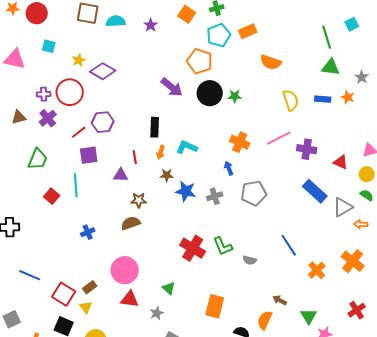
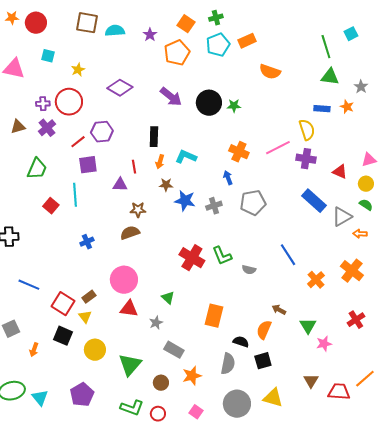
orange pentagon: (200, 61) -> (177, 53), moved, turned 30
purple diamond: (103, 71) -> (120, 88), moved
yellow semicircle: (291, 100) -> (307, 130), moved

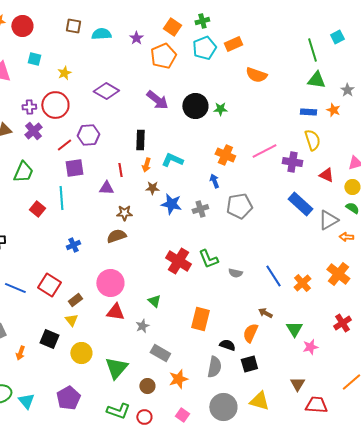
brown square: (87, 23) -> (73, 26), size x0.7
yellow semicircle: (307, 130) -> (312, 140), moved
blue line: (288, 255) -> (273, 276), moved
red square: (63, 304) -> (49, 285), moved
red trapezoid: (339, 392) -> (316, 405), moved

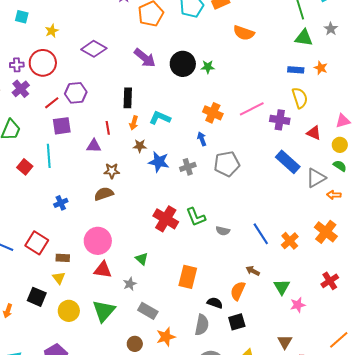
gray star: (347, 90) -> (331, 29), moved
brown rectangle: (75, 300) -> (63, 258), turned 40
green triangle: (116, 368) -> (104, 311), moved

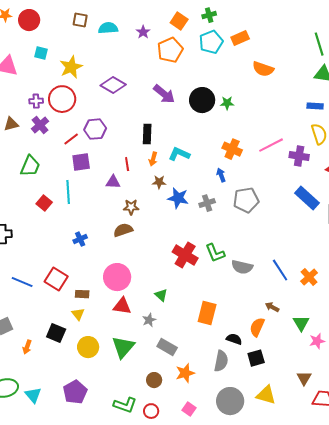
yellow star: (52, 31) -> (71, 67), size x1.6
gray semicircle: (223, 231) -> (242, 267), size x1.5

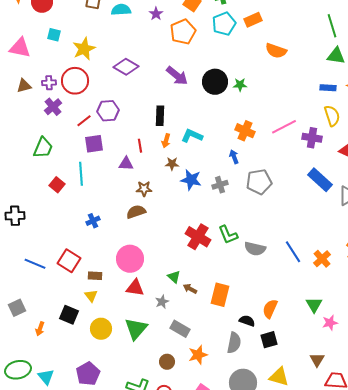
brown triangle: (11, 124) -> (24, 86), moved
brown arrow: (272, 307) -> (190, 289), moved

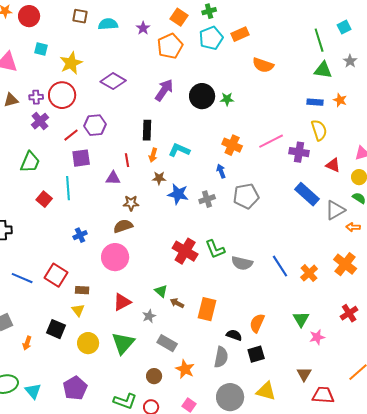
purple arrow: (177, 76) -> (164, 90), turned -95
pink circle: (130, 259) -> (115, 257), moved
red triangle: (135, 288) -> (122, 302), turned -36
orange star: (198, 355) -> (185, 369), turned -30

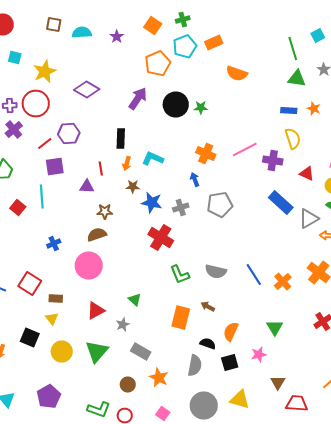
orange pentagon: (170, 46) -> (158, 64), moved
green L-shape: (215, 249) -> (180, 274), moved
red cross: (185, 251) -> (161, 238), moved
brown arrow: (177, 303) -> (208, 306), moved
pink star: (317, 337) -> (259, 354), moved

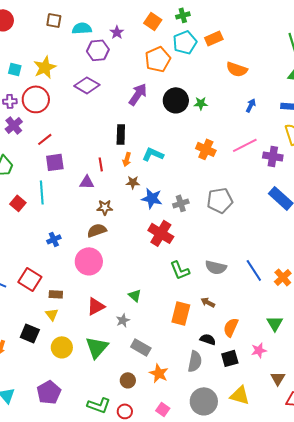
cyan square: (15, 58) -> (15, 69), moved
purple hexagon: (69, 134) -> (98, 50), moved
blue arrow: (195, 180) -> (251, 105), moved, turned 48

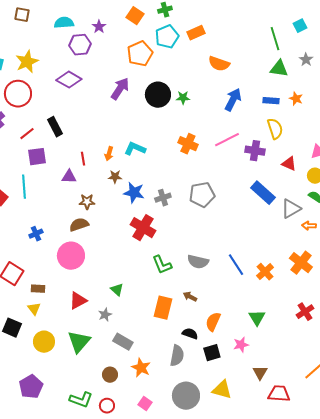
brown square: (54, 20) -> (22, 15), moved
blue arrow: (251, 105) -> (233, 100), size x1.6
black rectangle: (121, 134) -> (55, 127), moved, turned -30

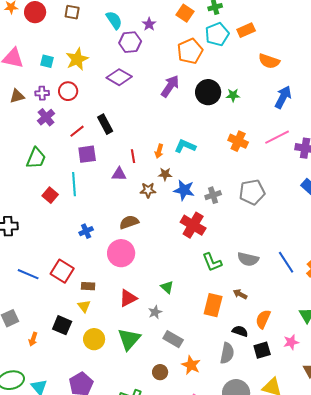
cyan semicircle: (64, 23) -> (114, 20), turned 60
red circle: (18, 94) -> (68, 91), size x0.7
brown star: (87, 202) -> (148, 190), moved

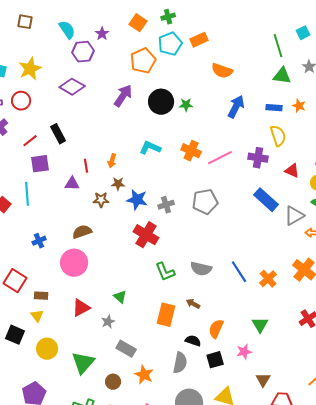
pink line: (277, 137) -> (220, 158), moved
cyan L-shape: (185, 146) -> (150, 148), moved
green triangle: (129, 339) -> (83, 363), moved

